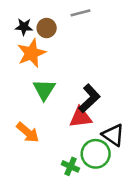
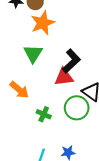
orange star: (31, 53) -> (43, 23), moved
green cross: (70, 166) -> (44, 114), moved

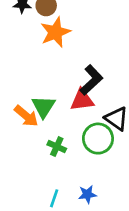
green triangle: (33, 54) -> (43, 107), moved

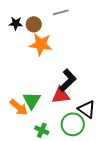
orange star: (55, 32) -> (41, 44), turned 30

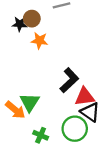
black star: (16, 23) -> (20, 24), moved
orange star: (41, 44) -> (39, 41), size x0.7
red triangle: (61, 95) -> (85, 97), moved

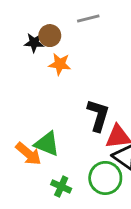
black L-shape: (69, 80) -> (98, 115), turned -30
green triangle: (30, 102) -> (47, 144), turned -40

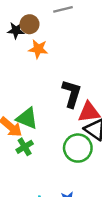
green cross: (61, 187) -> (25, 147), moved, turned 35

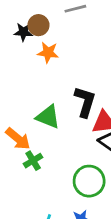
green triangle: (27, 118) -> (48, 117), moved
green circle: (78, 148) -> (89, 181), moved

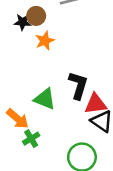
orange star: (48, 52) -> (45, 41), turned -30

